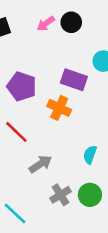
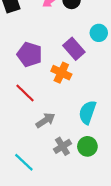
purple rectangle: (74, 80) -> (74, 49), turned 30
cyan semicircle: (90, 155) -> (87, 112), size x1.5

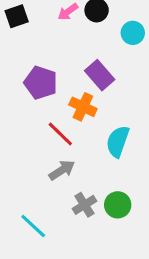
cyan circle: (99, 33) -> (133, 33), moved
red line: (25, 93) -> (60, 134), moved
cyan semicircle: (87, 112) -> (118, 141), moved

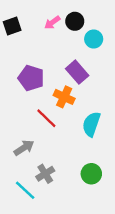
cyan circle: (133, 33) -> (94, 39), moved
gray arrow: (62, 170) -> (24, 148), moved
gray cross: (84, 205) -> (45, 174), moved

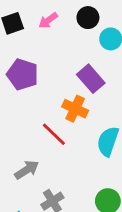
pink arrow: (52, 22) -> (48, 20), moved
purple pentagon: (31, 78) -> (23, 74), moved

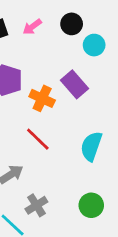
orange cross: (75, 109) -> (42, 98), moved

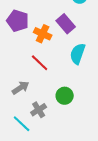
cyan semicircle: (91, 146) -> (78, 54), moved
green circle: (91, 205) -> (65, 96), moved

